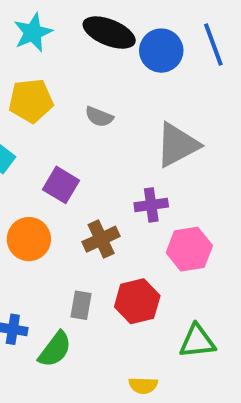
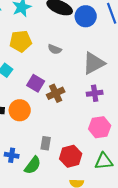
purple cross: (151, 205) -> (95, 93), moved
brown cross: (101, 239) -> (56, 93), moved
pink hexagon: (189, 249) -> (100, 127), moved
red hexagon: (137, 301) -> (71, 156), moved

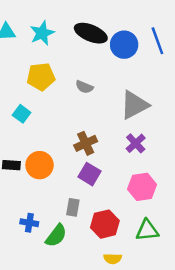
purple square: (36, 83) -> (90, 174), moved
purple cross: (95, 93) -> (136, 143), turned -35

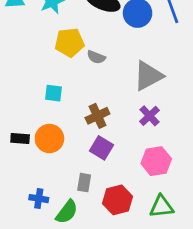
yellow pentagon: (41, 77) -> (69, 42), moved
cyan square: (22, 114) -> (53, 93), moved, turned -30

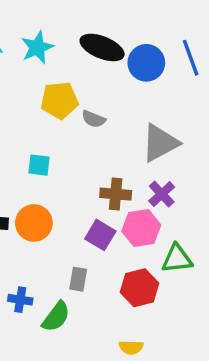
brown cross: (97, 116) -> (116, 194), moved, turned 30
pink hexagon: (156, 161) -> (141, 228), moved
red hexagon: (118, 200) -> (140, 288), moved
green triangle: (162, 207) -> (177, 259), moved

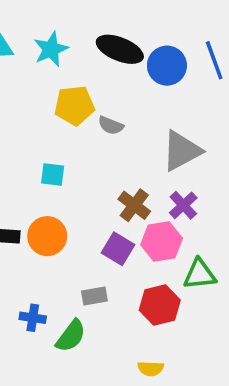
brown cross: (116, 194) -> (134, 205), turned 32
gray rectangle: (78, 279) -> (94, 296), turned 70

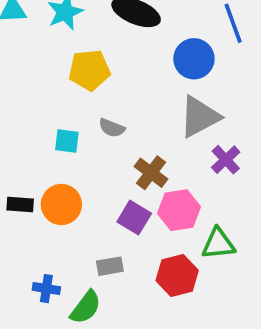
blue circle: (167, 66) -> (194, 59), moved
gray semicircle: (111, 125) -> (112, 128), moved
purple cross: (183, 205) -> (226, 160), moved

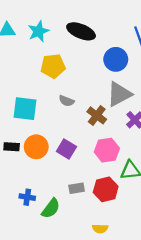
cyan square: (67, 141) -> (25, 109), moved, size x1.6
brown cross: (151, 173) -> (97, 115), moved
purple square: (134, 218) -> (66, 149), moved
gray rectangle: (110, 266) -> (77, 188), moved

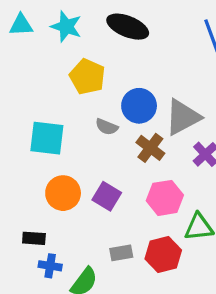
cyan star: (38, 31) -> (66, 27), turned -30
blue circle: (116, 59) -> (139, 106), moved
yellow pentagon: (53, 66) -> (87, 77), turned 30
black rectangle: (12, 147) -> (34, 238), moved

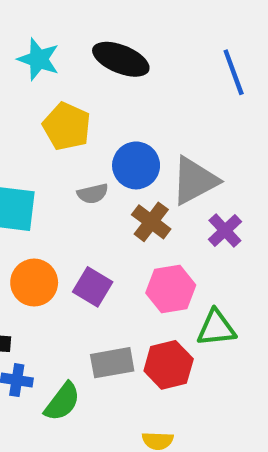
gray semicircle: (107, 127) -> (93, 194), turned -35
gray rectangle: (121, 253) -> (112, 363), size x1.4

